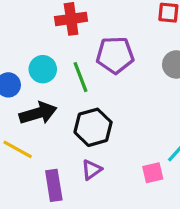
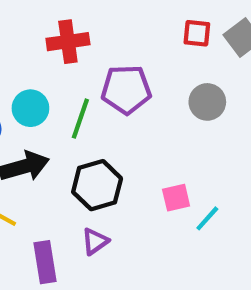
green line: (80, 77) -> (80, 119), turned 40
pink square: (153, 173) -> (176, 198), moved

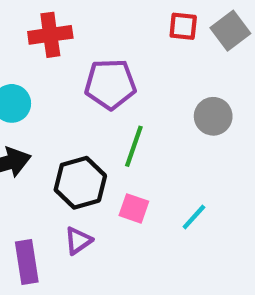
gray circle: (207, 102) -> (213, 116), moved
green line: (80, 119) -> (134, 146), moved
pink square: (176, 198) -> (134, 208), moved, turned 32

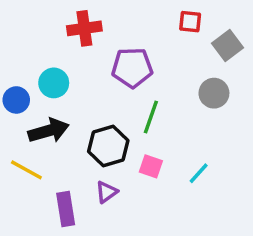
gray square: (230, 31) -> (228, 45), moved

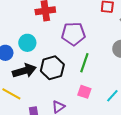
black hexagon: (108, 146) -> (52, 68), moved

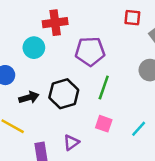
cyan circle: (27, 43) -> (34, 48), moved
black arrow: (24, 71) -> (29, 98), size x0.7

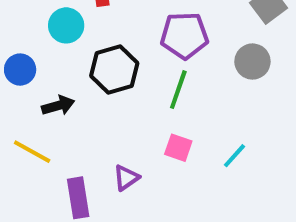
purple pentagon: (90, 51) -> (184, 35), moved
black hexagon: (64, 94) -> (114, 70), moved

